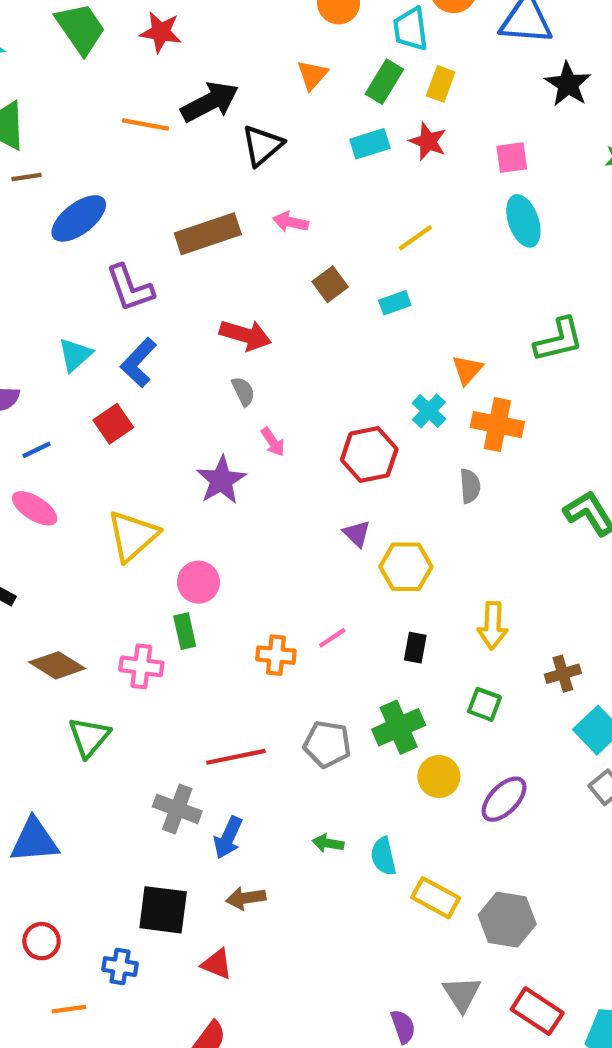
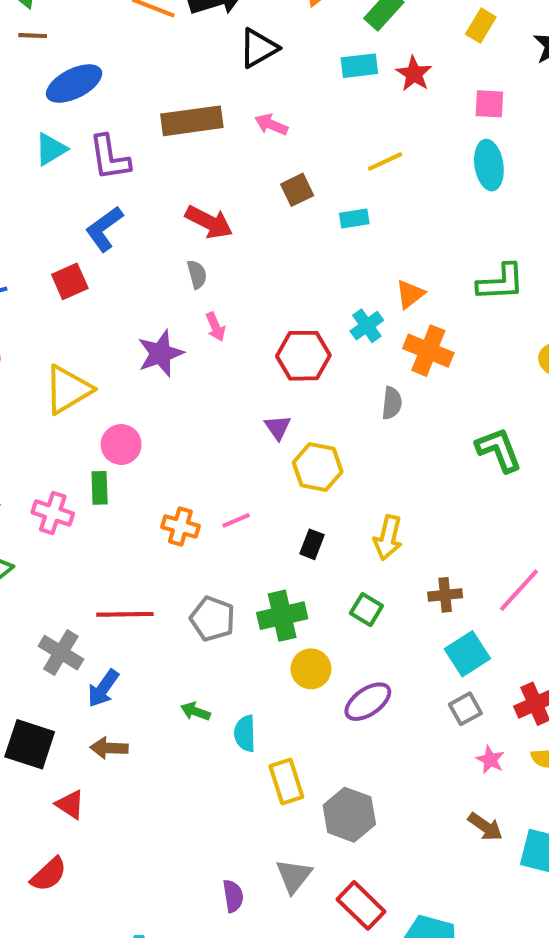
yellow rectangle: (441, 84) -> (481, 26), moved
cyan triangle: (75, 355) -> (51, 149), moved
yellow rectangle: (436, 898) -> (286, 781), turned 33

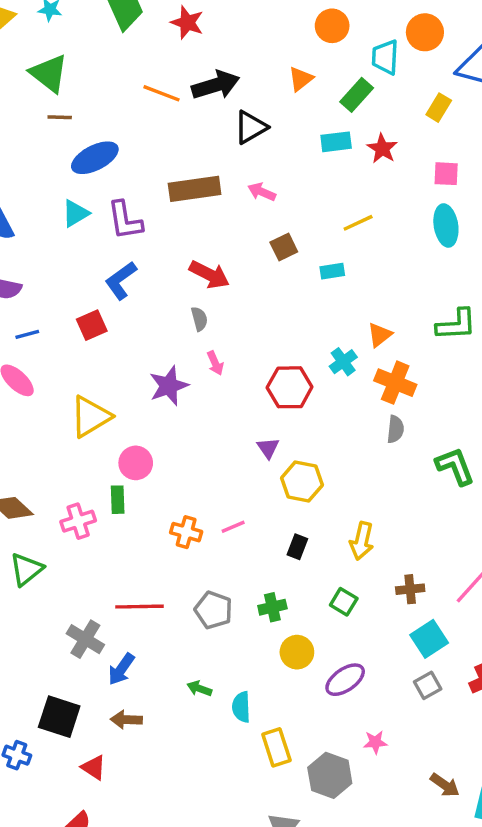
gray semicircle: (392, 403) -> (395, 429), moved
pink cross: (53, 513) -> (78, 521), turned -36
green cross: (282, 616) -> (272, 607), size x0.7
pink star: (490, 760) -> (375, 742), moved, turned -30

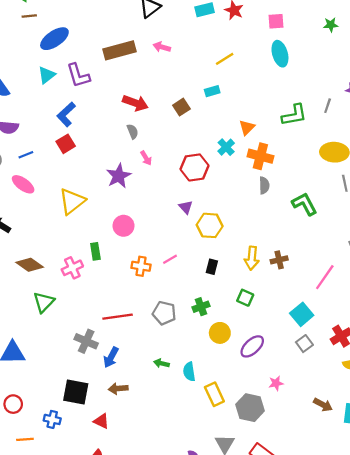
brown square: (284, 247) -> (181, 107), moved
blue L-shape: (121, 280) -> (66, 114), moved
pink circle: (136, 463) -> (124, 226), moved
brown cross: (410, 589) -> (279, 260), moved

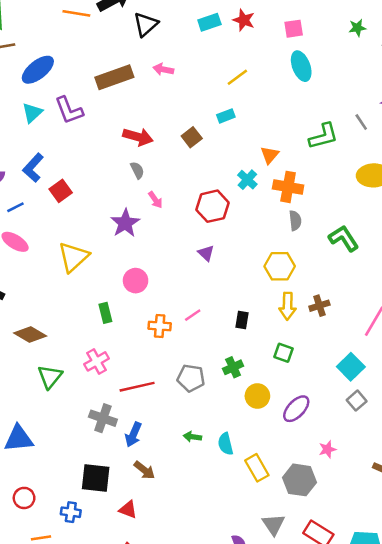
gray line: (328, 106) -> (361, 122), turned -48
blue L-shape: (66, 114) -> (33, 168), moved
yellow hexagon: (210, 225) -> (280, 266), moved
pink cross: (72, 268) -> (97, 361), moved
brown arrow: (118, 389) -> (145, 470), turned -132

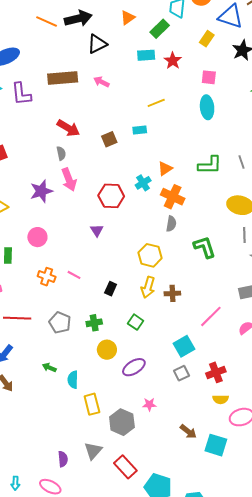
pink arrow: (155, 200) -> (69, 180), size x1.6
pink line: (193, 315) -> (74, 275), turned 48

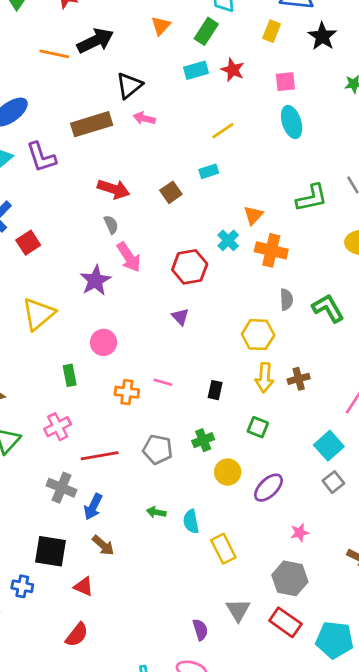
black triangle: (97, 44) -> (129, 86), moved
gray semicircle: (171, 224) -> (286, 299), moved
gray hexagon: (122, 422) -> (290, 578), moved

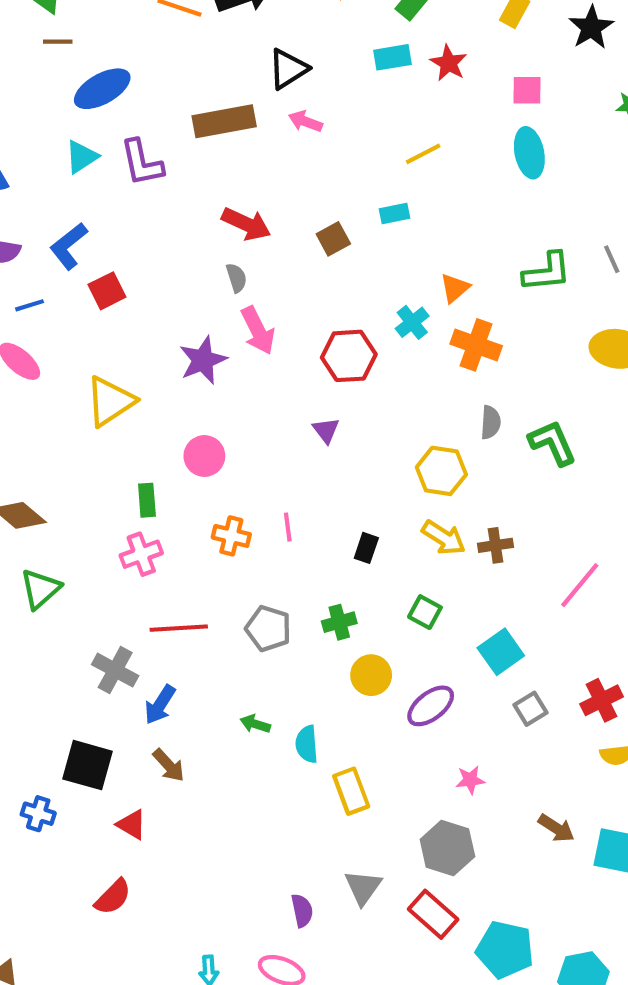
yellow arrow: (264, 378) -> (444, 538), turned -68
pink line: (163, 382) -> (288, 527), turned 60
pink cross: (58, 427) -> (141, 554), moved
cyan square: (329, 446) -> (501, 652), moved

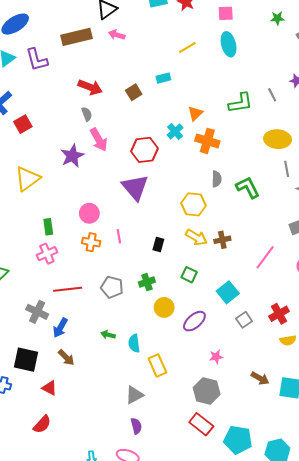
yellow line: (423, 154) -> (187, 47), moved
purple triangle: (326, 430) -> (135, 187), size x2.0
pink circle: (204, 456) -> (89, 213), moved
gray triangle: (363, 887) -> (134, 395), moved, turned 30

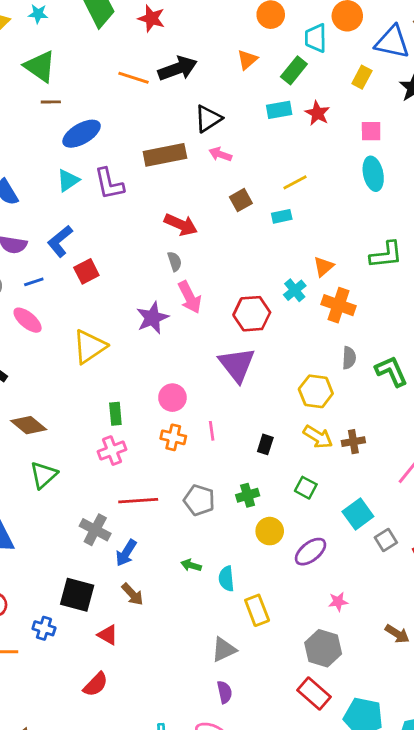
yellow line: (187, 47) -> (295, 182), moved
brown square: (134, 92) -> (241, 200), moved
gray square: (244, 320) -> (386, 540), moved

